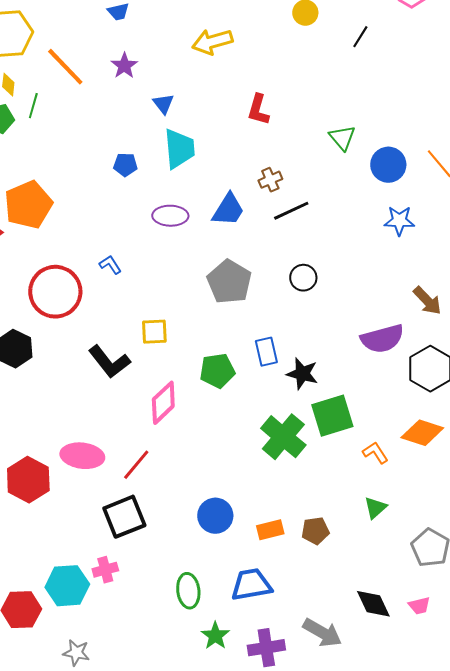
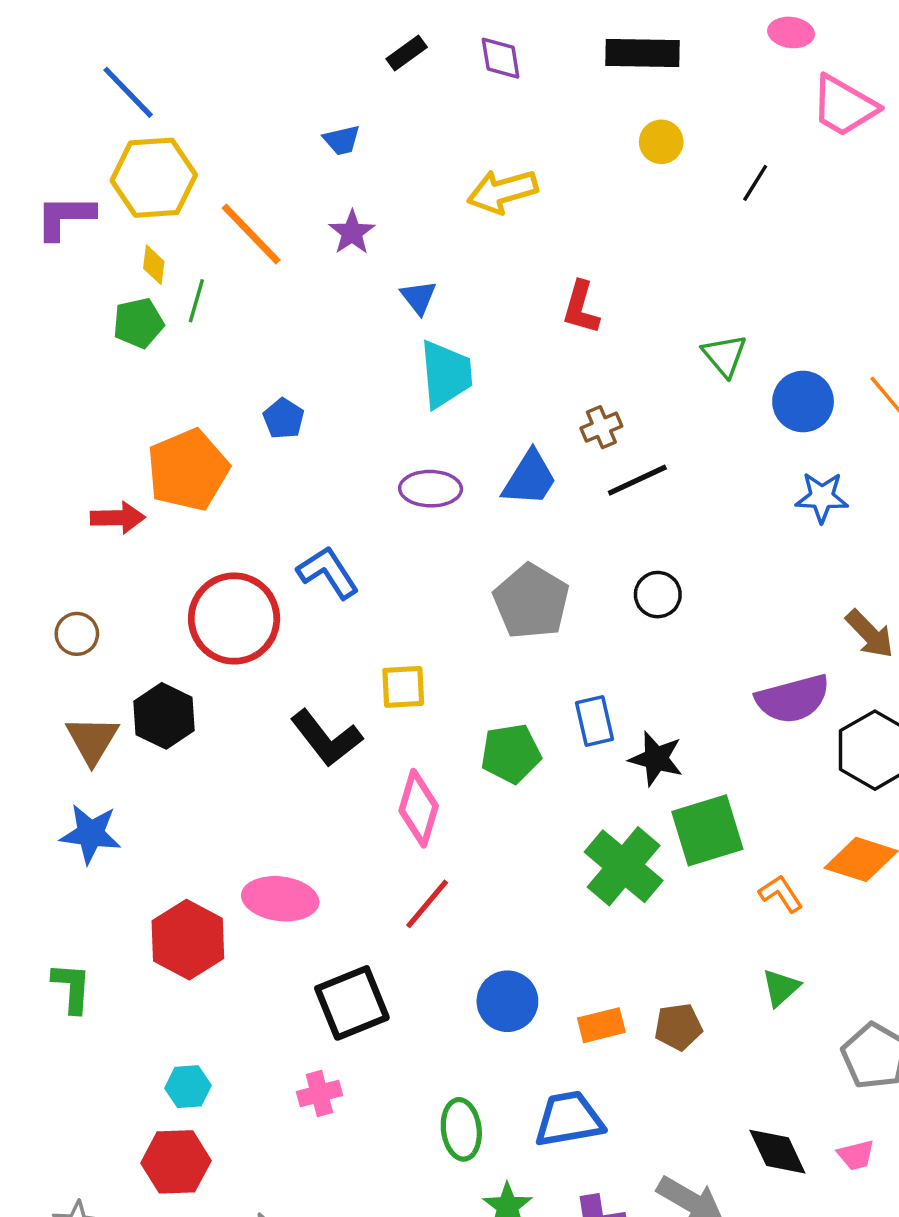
blue pentagon: (125, 165) -> (284, 419), moved, turned 30
blue L-shape: (110, 265) -> (328, 572), size x1.6
pink diamond: (163, 403) -> (419, 808), turned -30
red line: (136, 465) -> (427, 904), moved
cyan hexagon: (67, 586) -> (188, 1087), moved, size x0.6

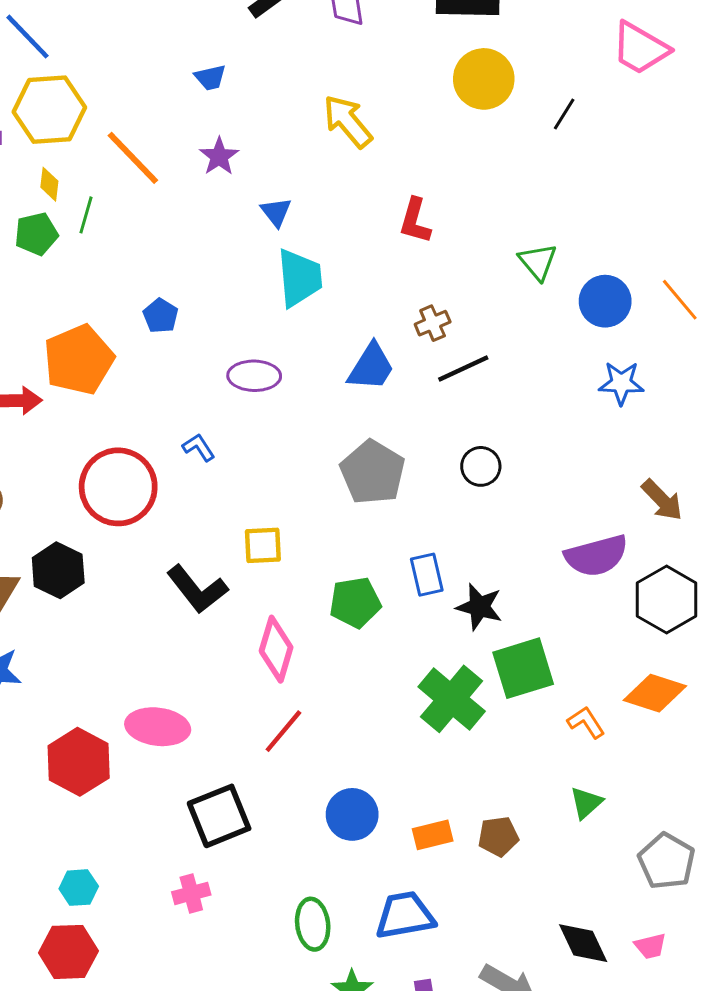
yellow circle: (661, 142) -> (484, 79), size x1.6
yellow arrow: (502, 191) -> (348, 121), turned 66
purple ellipse: (431, 489) -> (254, 376), moved
blue L-shape: (328, 572) -> (199, 447), size x0.6

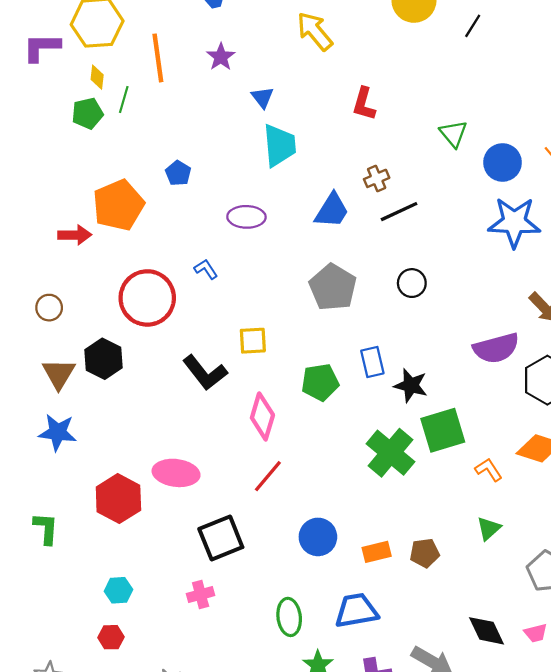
orange line: (133, 158) -> (158, 58), turned 36
blue star: (621, 383) -> (514, 222), size x1.6
red hexagon: (68, 952) -> (111, 637), size x0.6

